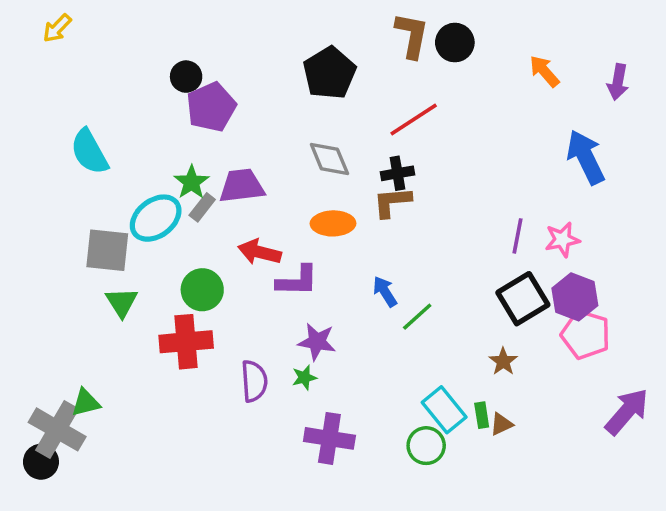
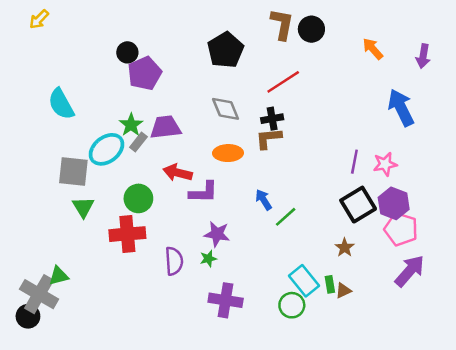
purple arrow: (627, 412) -> (410, 271), moved

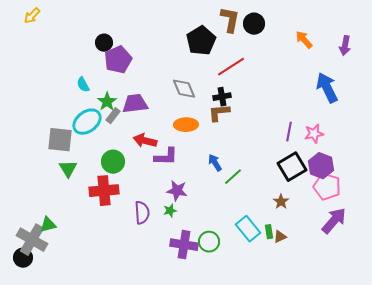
black pentagon: (226, 50) -> (201, 41), moved
cyan semicircle: (61, 104) -> (83, 85), moved, size x0.6
green circle: (292, 305) -> (209, 242), moved

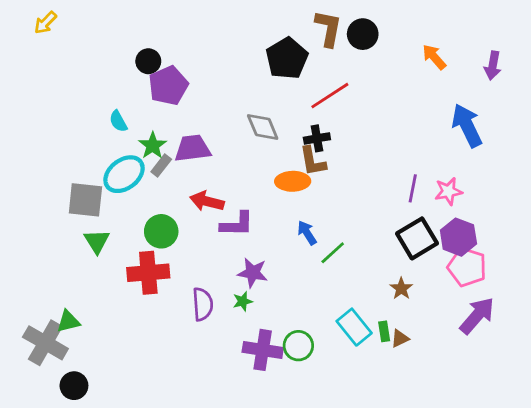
brown L-shape: (219, 113) -> (313, 161), turned -95
orange ellipse: (186, 125) -> (293, 181), moved
black circle: (23, 258) -> (74, 386), moved

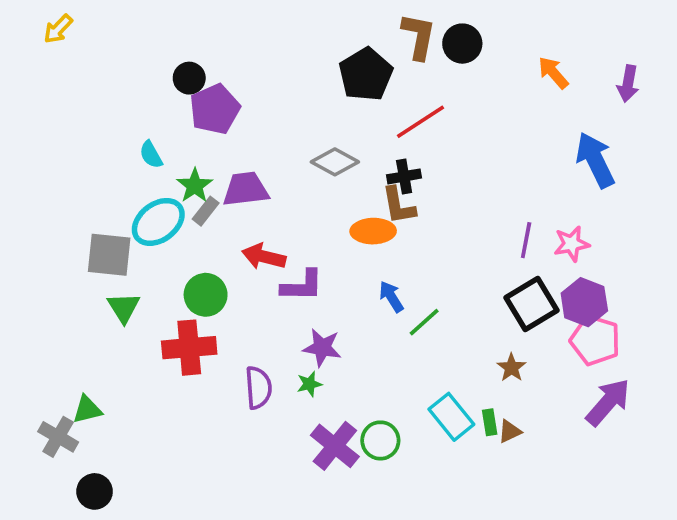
gray diamond: (263, 127) -> (335, 162), turned -39
gray cross: (45, 343) -> (58, 437), size x0.7
purple cross: (263, 350) -> (335, 446), turned 30

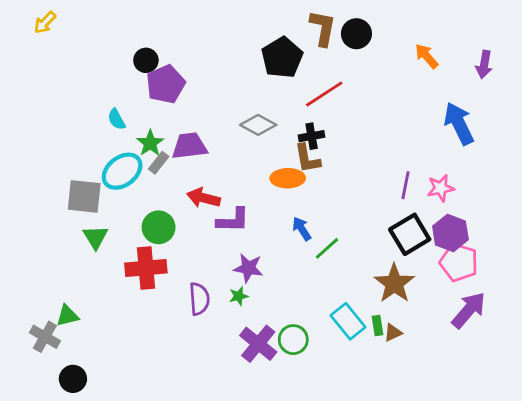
brown star: (511, 368) -> (394, 283), size x1.8

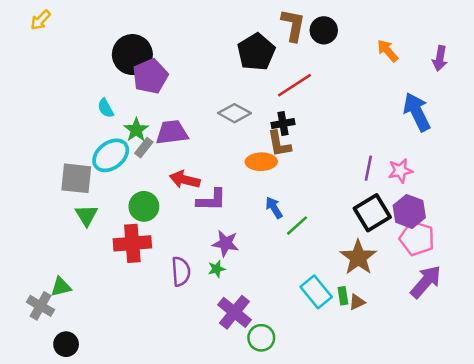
black circle: (146, 60) -> (132, 55), size x1.8
green circle: (293, 340) -> (261, 338), moved

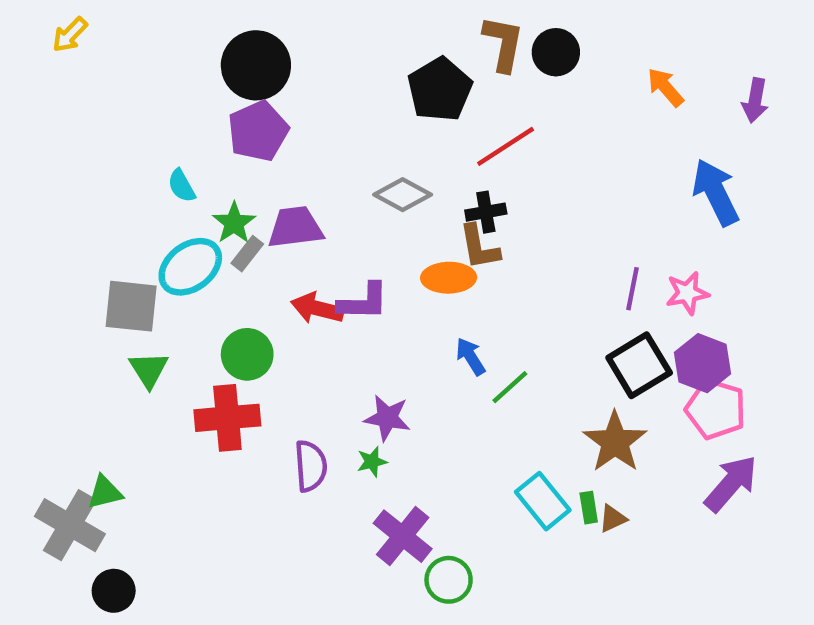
black circle: (132, 55) -> (256, 65), moved
purple L-shape: (211, 200) -> (363, 302), moved
gray cross: (41, 306) -> (70, 525), size x1.4

